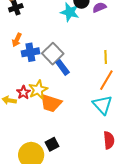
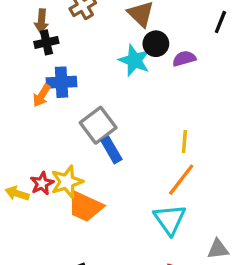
blue cross: (30, 52) -> (61, 82), moved

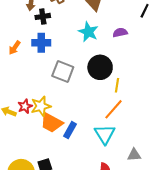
black cross: (46, 42) -> (43, 16), moved
black circle: (156, 44) -> (100, 67), moved, size x1.5
orange arrow: (42, 96) -> (15, 48), moved
gray square: (98, 125) -> (63, 72), turned -35
blue rectangle: (111, 150) -> (70, 130), moved, turned 56

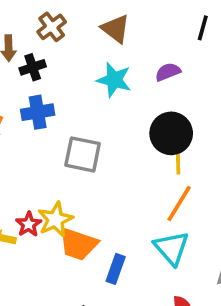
black circle: (100, 67) -> (171, 133), moved
blue rectangle: (70, 130) -> (116, 269), moved

